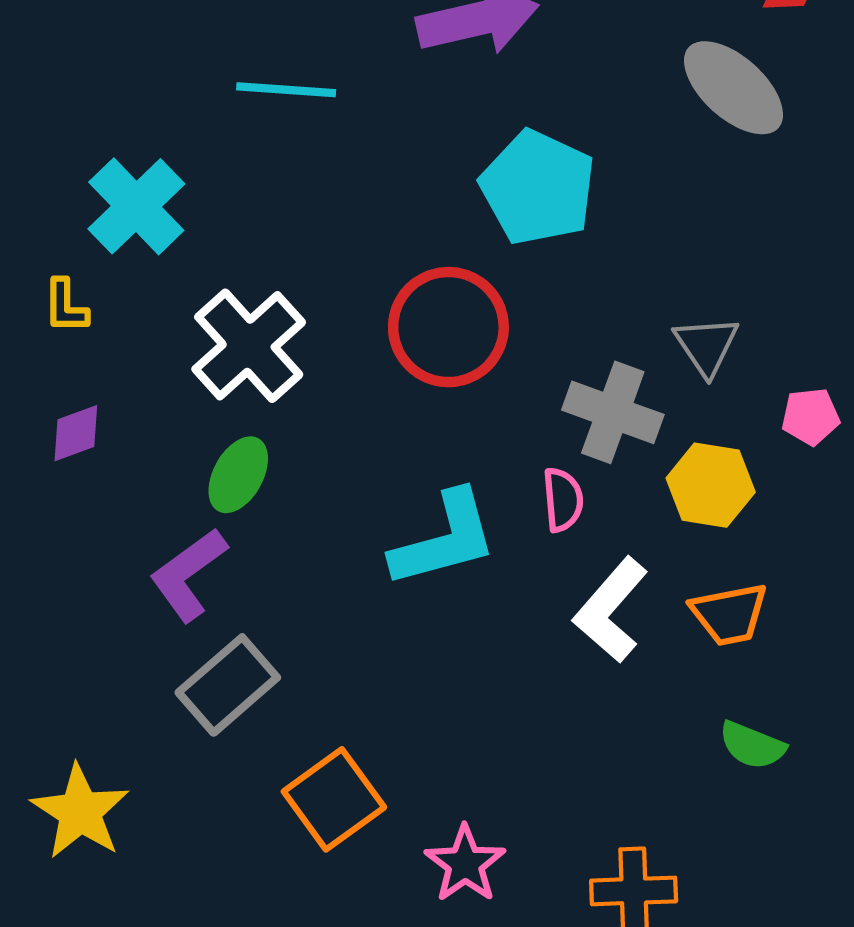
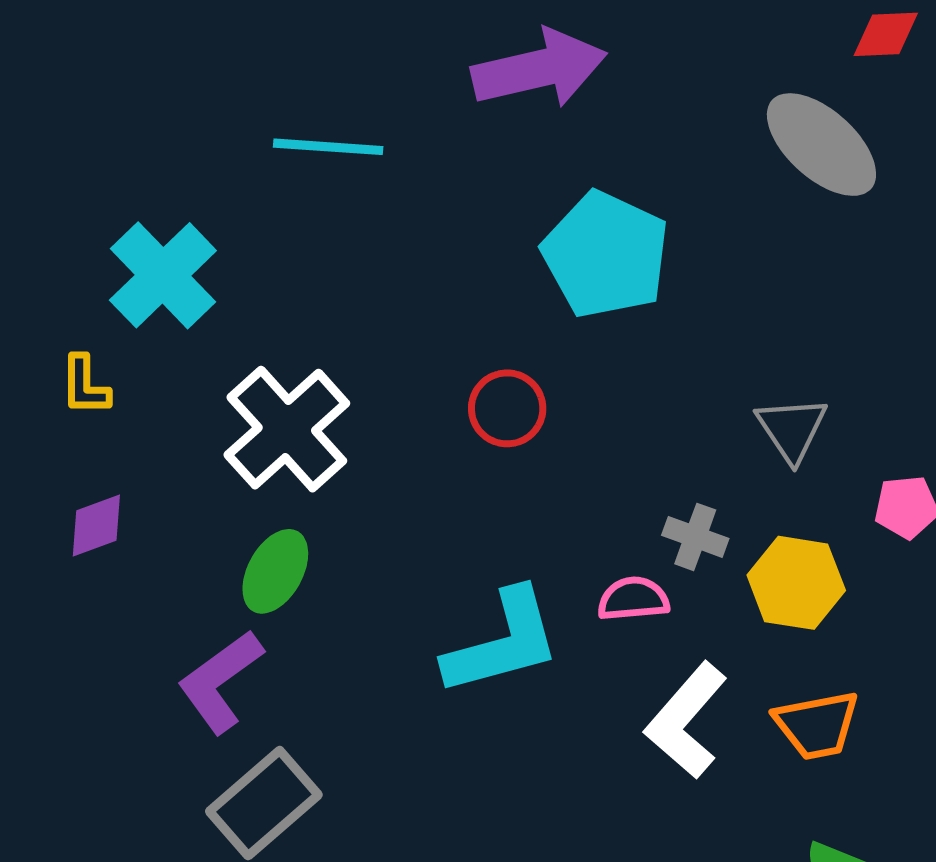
red circle: (448, 327) -> (507, 408), size x0.6
gray cross: (613, 412) -> (695, 537), moved, size x0.6
pink semicircle: (563, 500) -> (633, 599), turned -90

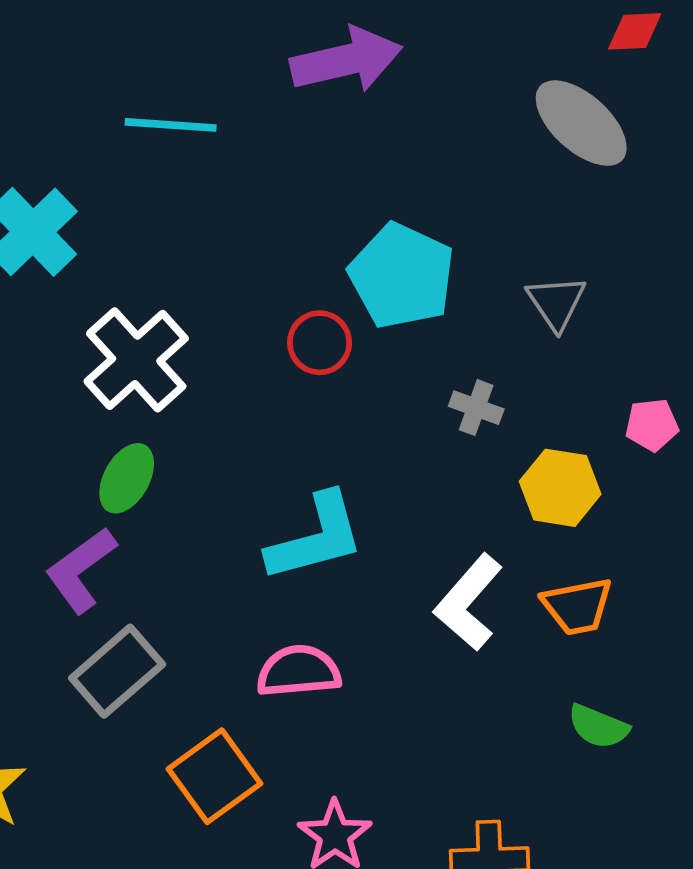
cyan pentagon: (606, 255) -> (402, 276), moved
gray triangle: (792, 429) -> (556, 303), moved
gray cross: (695, 537) -> (476, 408), moved
pink semicircle: (633, 599) -> (299, 671), moved, size x1.4

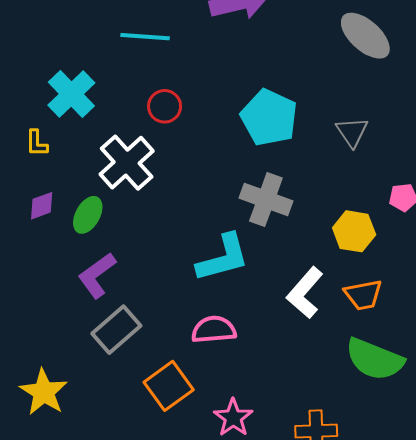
red circle: (320, 343) -> (165, 106), moved
gray cross: (476, 408) -> (266, 200), moved, size x1.8
green ellipse: (127, 478) -> (88, 215), moved
green semicircle: (598, 727) -> (375, 359), size x1.8

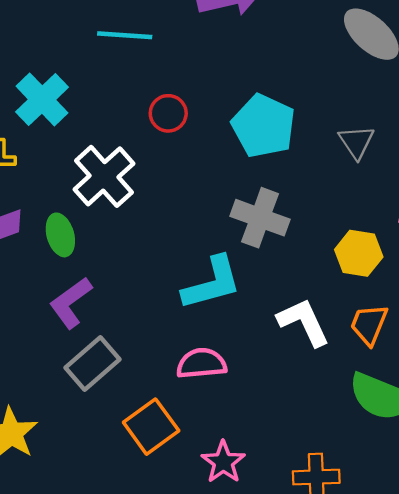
red circle: (165, 106) -> (168, 113), moved
green ellipse: (88, 215) -> (60, 235), turned -45
white L-shape: (305, 293) -> (304, 322), turned 114
orange trapezoid: (363, 295) -> (369, 324), turned 123

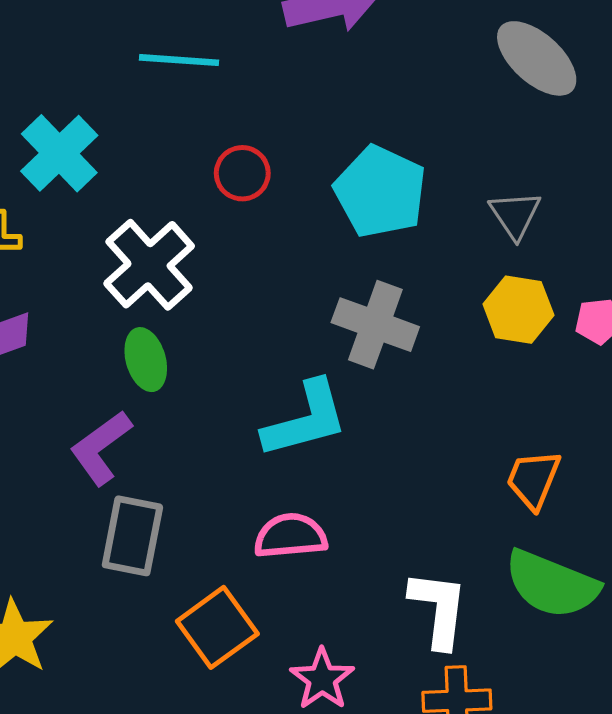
green ellipse: (60, 235) -> (146, 360), moved
yellow hexagon: (359, 253) -> (518, 310), moved
white L-shape: (304, 322) -> (439, 609), moved, turned 32
gray rectangle: (93, 363) -> (132, 536), turned -38

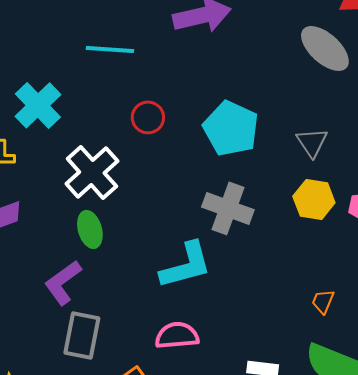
orange trapezoid: (533, 479) -> (323, 301), size x0.7

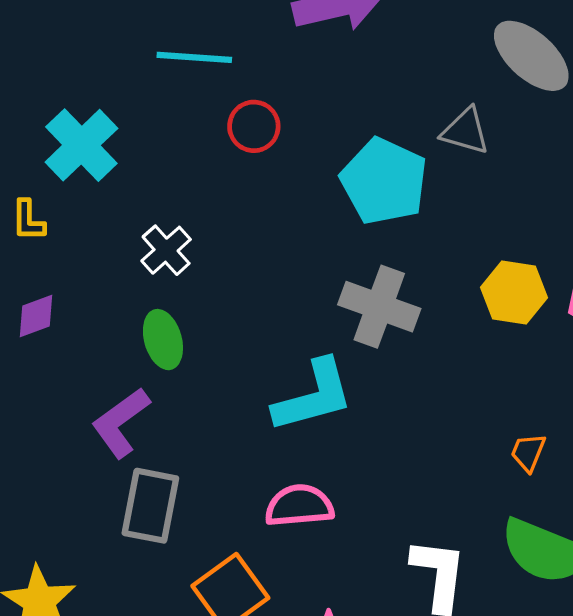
red circle: (148, 117) -> (254, 126), moved
gray triangle: (312, 142) -> (465, 131), moved, turned -40
white cross: (92, 172) -> (166, 250), size x0.6

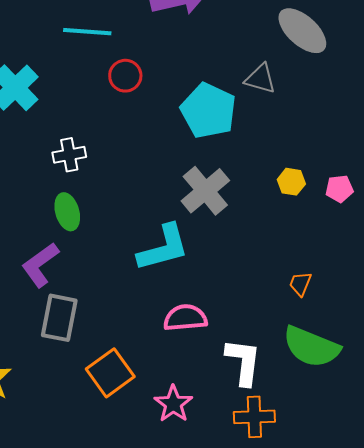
white cross: (166, 250) -> (69, 155), turned 32
yellow hexagon: (514, 292) -> (291, 182), size x0.7
gray cross: (379, 307) -> (205, 191), turned 30
pink semicircle: (299, 506) -> (185, 318), moved

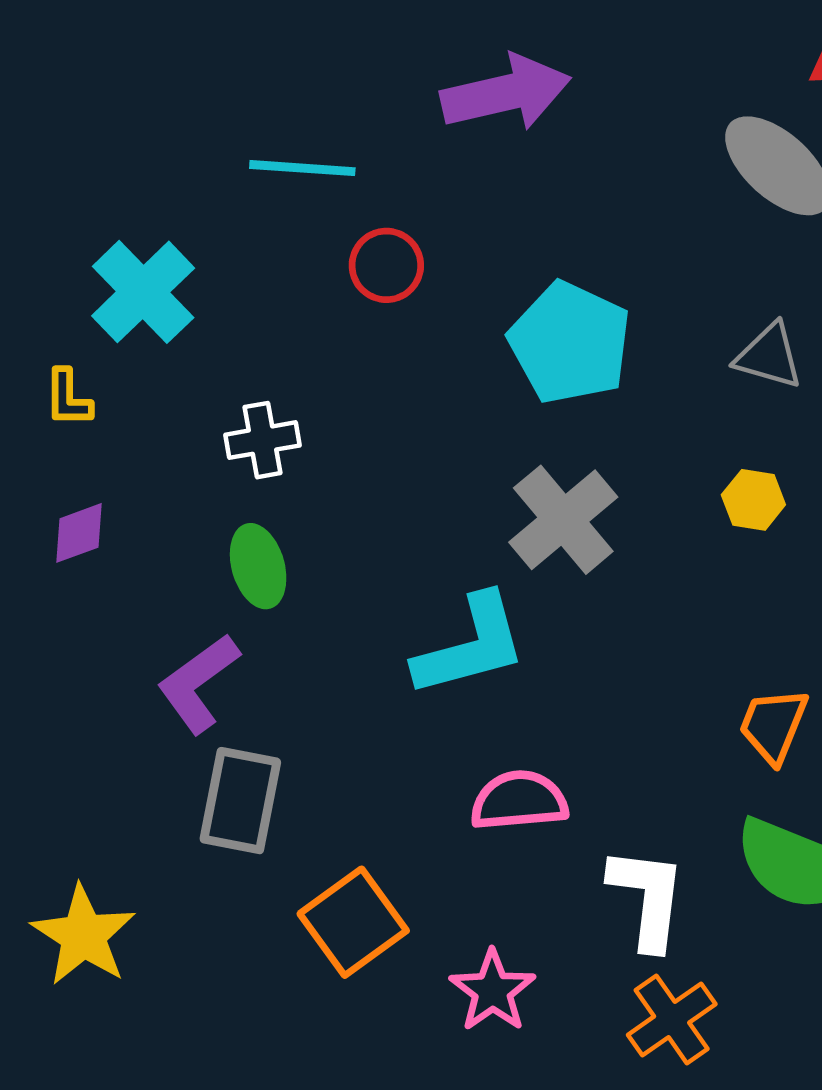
gray triangle: (260, 79) -> (769, 356), moved
orange trapezoid: (300, 284) -> (773, 725), size x1.4
orange cross: (254, 417) -> (672, 1019), turned -33

